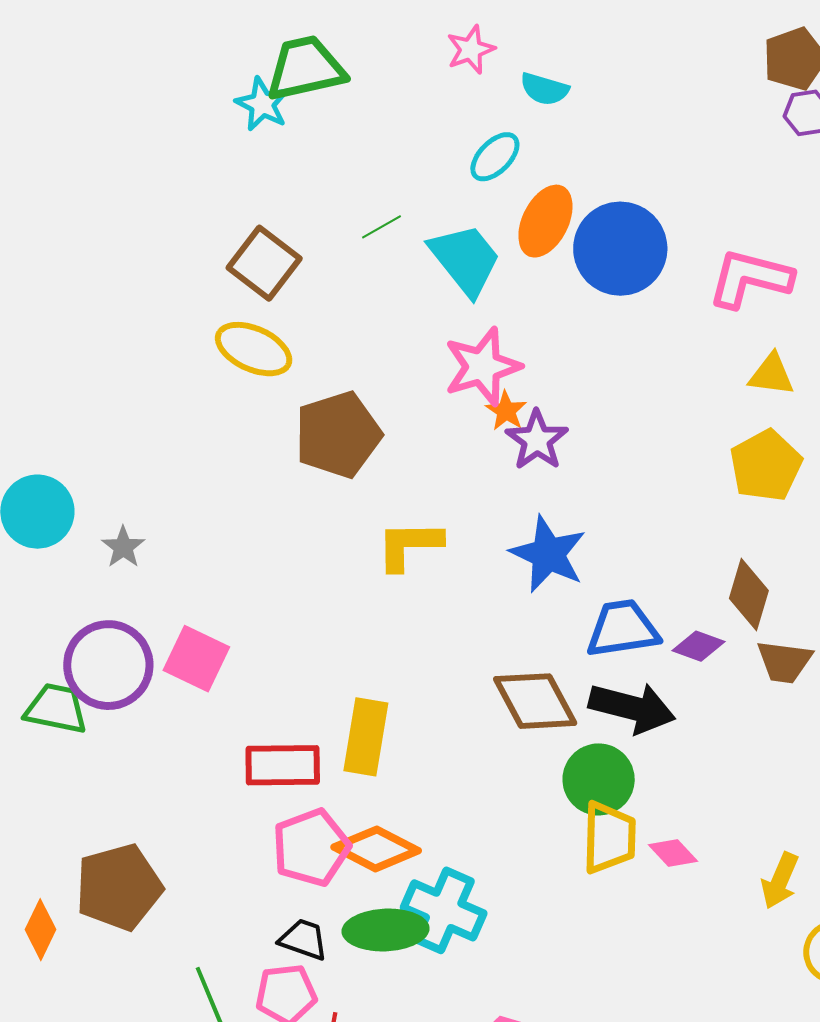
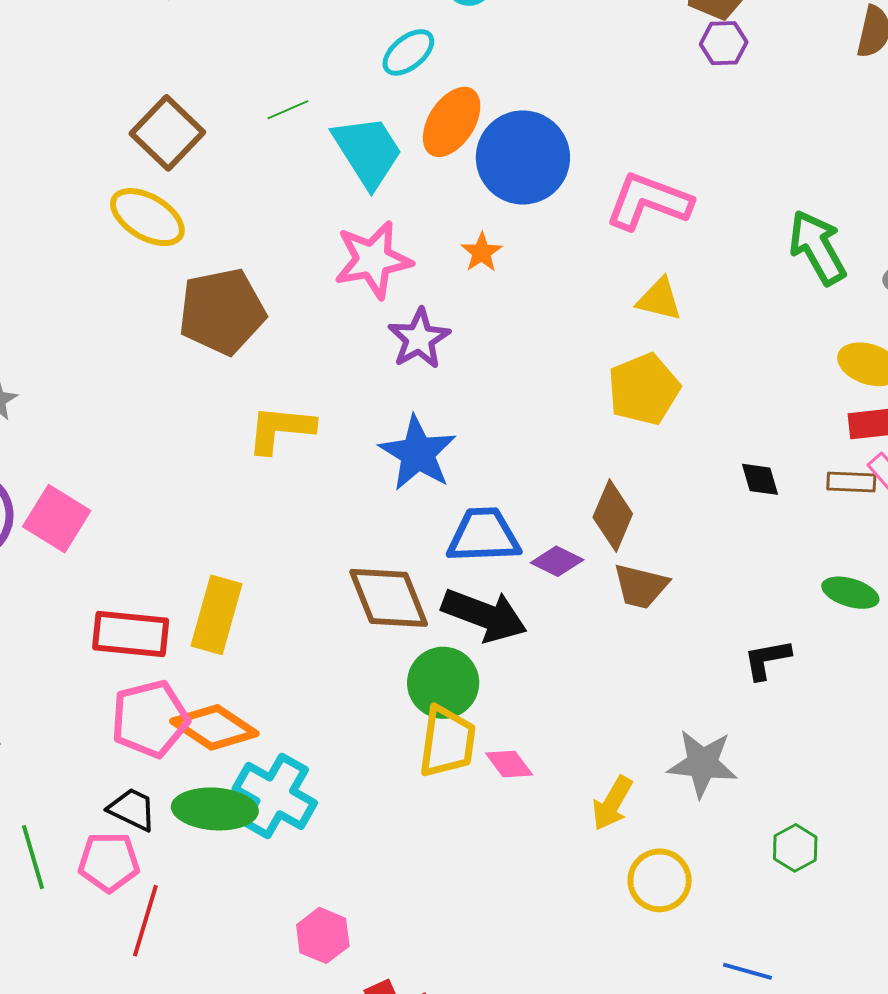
orange star: (506, 411) -> (482, 252), moved

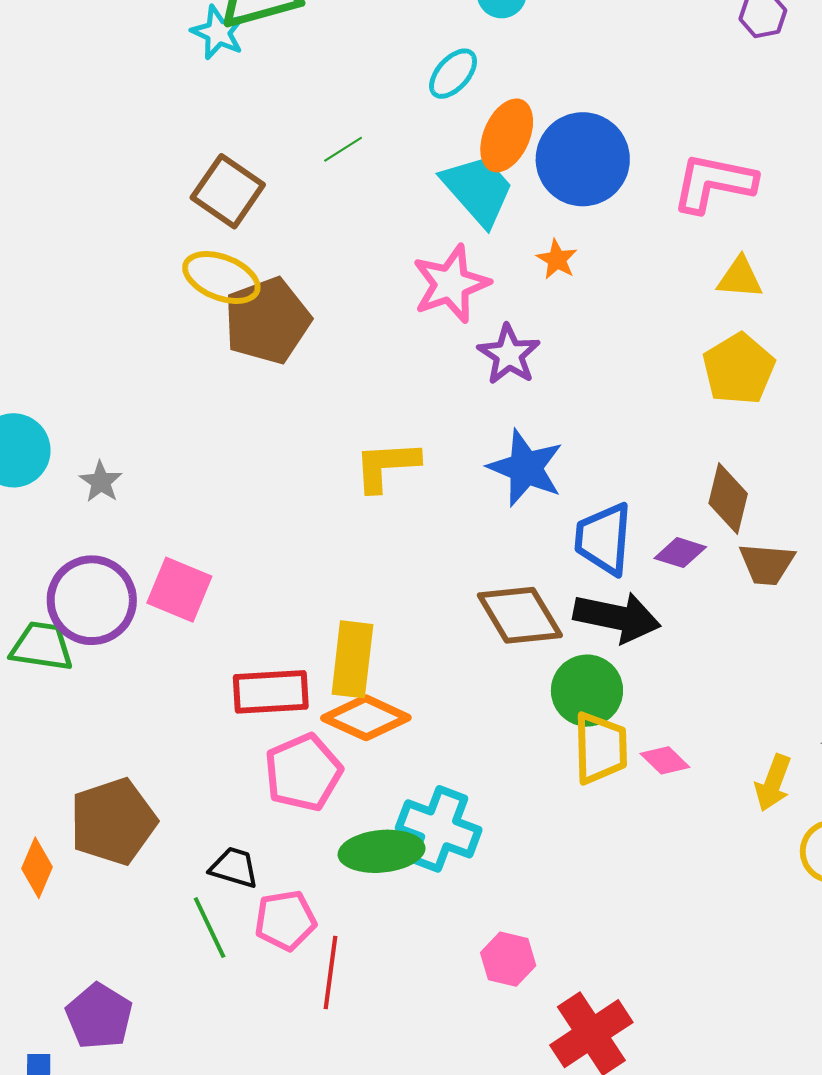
cyan trapezoid: (368, 151) -> (478, 190), moved
brown pentagon: (222, 311) -> (267, 321), moved
blue trapezoid: (484, 535) -> (604, 539), turned -74
orange diamond: (214, 727) -> (366, 718), moved
black trapezoid: (132, 809) -> (234, 867), moved

